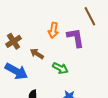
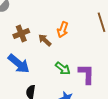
purple L-shape: (75, 38) -> (86, 74), moved
brown arrow: (37, 54) -> (45, 40), moved

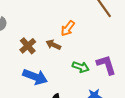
orange arrow: (63, 30) -> (68, 28), turned 35

